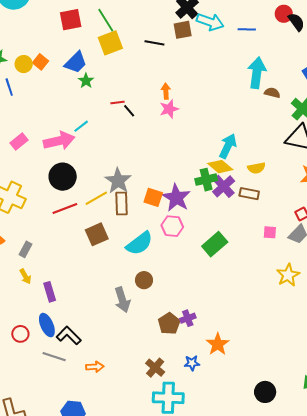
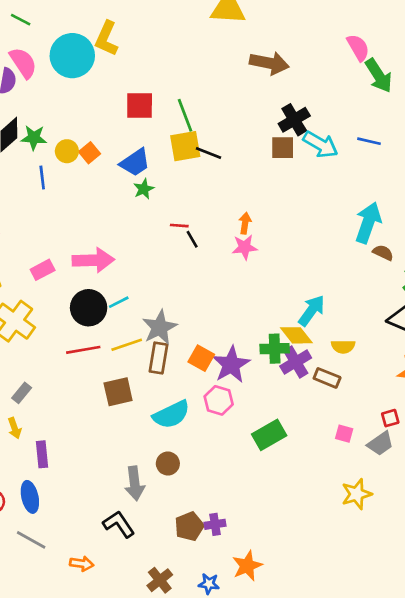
blue line: (247, 29) -> (369, 141), moved
black line: (154, 43) -> (208, 153), moved
cyan line: (81, 126) -> (119, 302), moved
pink rectangle: (19, 142) -> (43, 270), moved
black L-shape: (69, 336) -> (119, 524), moved

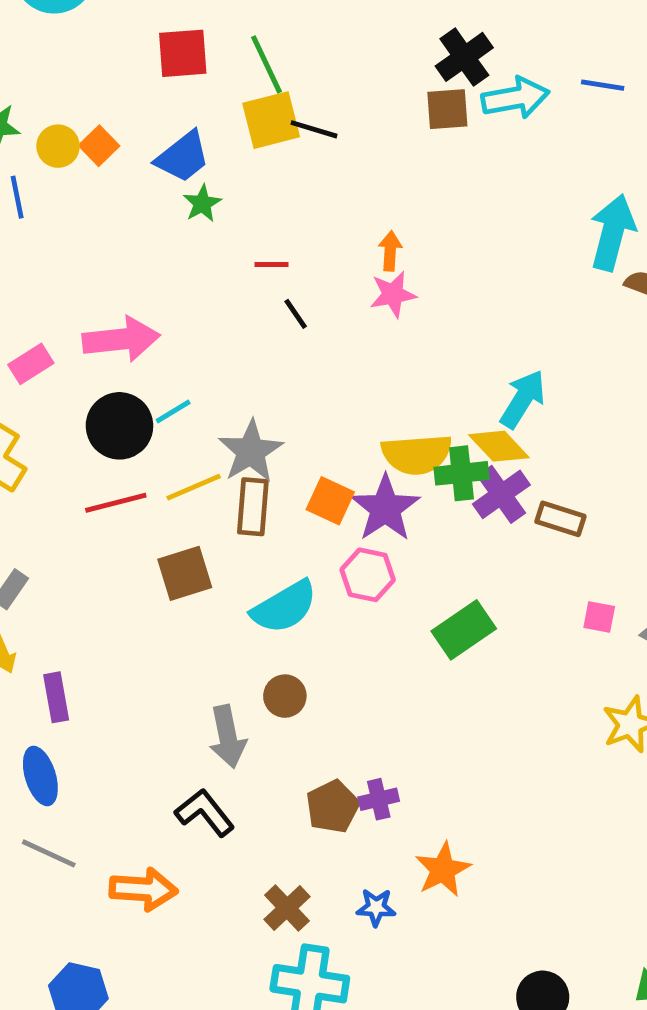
cyan arrow: (320, 144) -> (515, 98), turned -36
black line: (192, 239) -> (296, 314), moved
yellow semicircle: (343, 347) -> (417, 454), moved, size x1.6
orange arrow: (82, 564) -> (143, 889), size x1.5

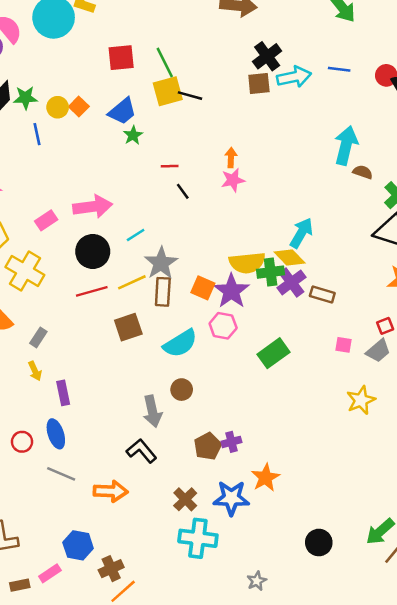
cyan line: (173, 412) -> (136, 235), moved
blue star: (376, 907) -> (231, 498), size x1.8

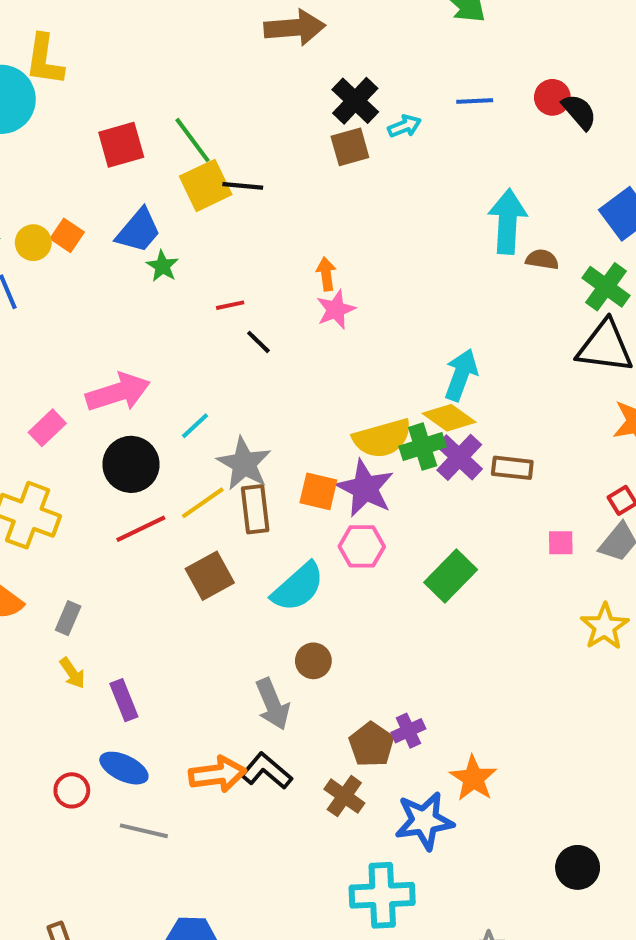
cyan arrow: (294, 77) -> (404, 126), size x0.6
blue ellipse: (56, 434) -> (124, 768), turned -36
orange arrow: (111, 491) -> (218, 774), moved
brown cross: (185, 499) -> (344, 796), moved

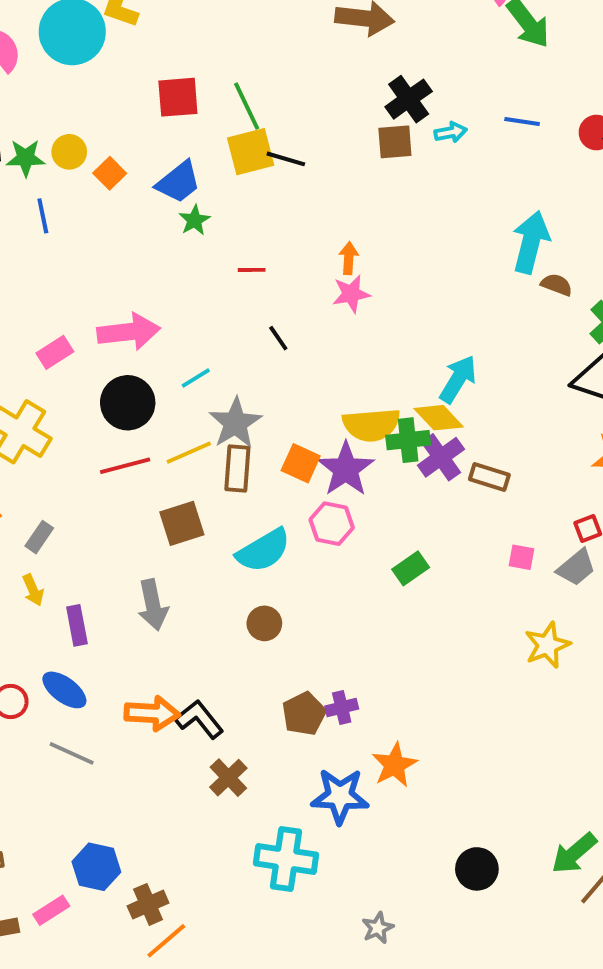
yellow circle: (33, 243) -> (69, 152), moved
black line: (258, 342) -> (278, 338), moved
green rectangle: (451, 576) -> (411, 568), size x0.7
gray arrow: (273, 704) -> (153, 605), moved
brown cross: (344, 796) -> (228, 778), moved

